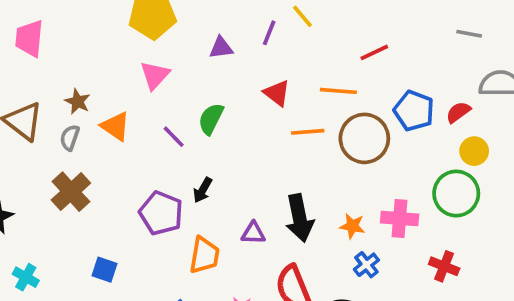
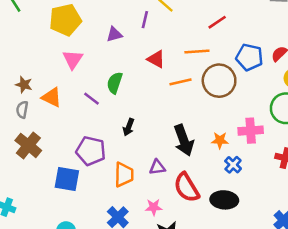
black arrow: (203, 190) -> (129, 127), moved
purple triangle: (253, 233) -> (157, 167), moved
blue square: (104, 270) -> (67, 179), moved, size x1.5

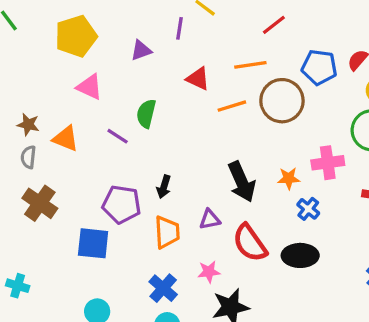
pink triangle: (73, 59) -> (89, 87), turned -35
black arrow: (129, 127) -> (164, 187), moved

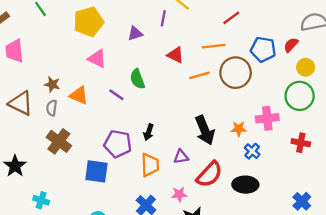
green semicircle: (146, 114) -> (137, 79), turned -36
red semicircle: (250, 243) -> (209, 174), turned -104

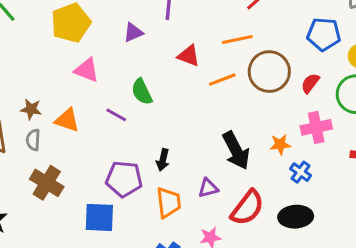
red semicircle: (291, 45) -> (310, 83), moved
blue pentagon: (263, 49) -> (324, 34), moved

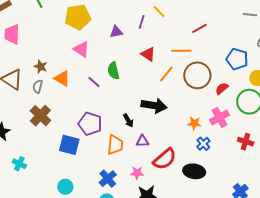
orange line: (222, 80) -> (166, 74), turned -42
pink cross: (316, 127) -> (220, 117), turned -30
black arrow: (236, 150) -> (154, 106), moved, turned -65
black arrow: (163, 160) -> (128, 120), moved, turned -56

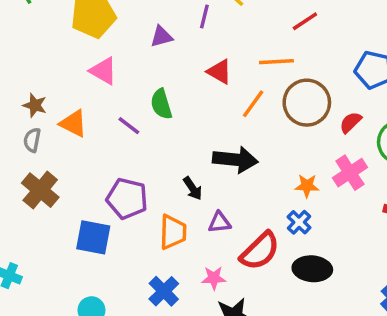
blue cross: (203, 144) -> (299, 222), moved

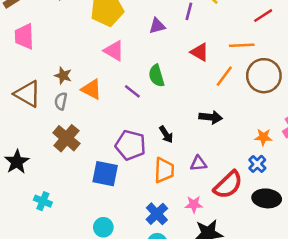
black arrow: (235, 160) -> (211, 117), size x0.7
black arrow: (193, 188) -> (166, 134), moved

